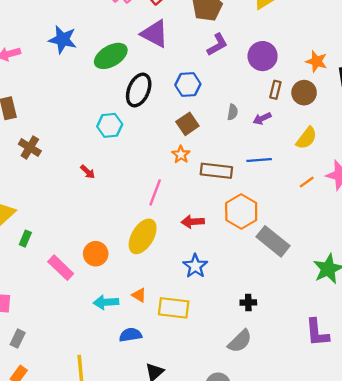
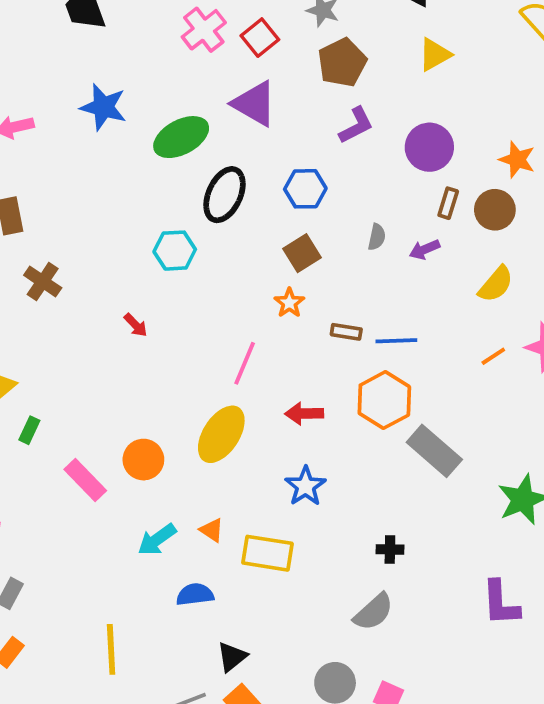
blue line: (259, 160) -> (396, 341), moved
brown rectangle: (216, 171) -> (346, 332), size x0.6
cyan arrow: (106, 302) -> (157, 540), turned -35

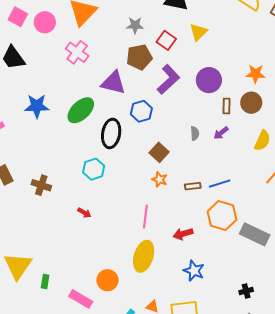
red square: (260, 38) -> (166, 40), moved
brown pentagon: (342, 63) -> (139, 57), moved, turned 30
purple L-shape: (356, 125) -> (168, 79), size x1.4
blue hexagon: (305, 189) -> (141, 111), moved
brown cross: (43, 282) -> (41, 185), moved

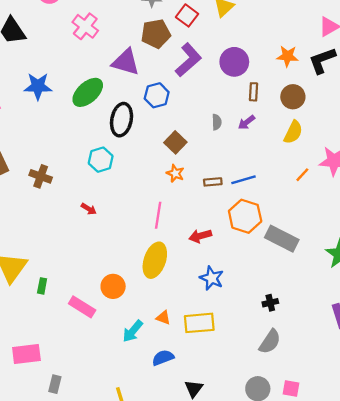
brown circle: (251, 103) -> (293, 97), moved

